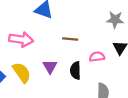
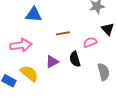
purple triangle: (50, 67) -> (52, 62), turned 48

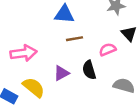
blue triangle: (34, 15) -> (64, 14), moved
gray semicircle: (104, 72) -> (124, 86), turned -60

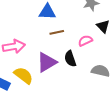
purple triangle: (61, 73) -> (47, 62), size x1.5

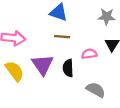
purple triangle: (47, 62) -> (43, 65), turned -50

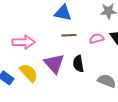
pink semicircle: (89, 54) -> (97, 39), moved

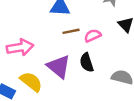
pink semicircle: (97, 39) -> (93, 36), moved

